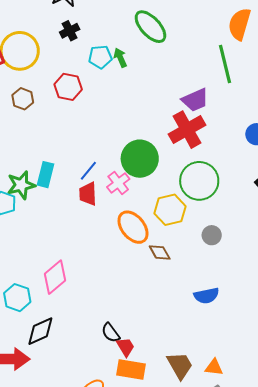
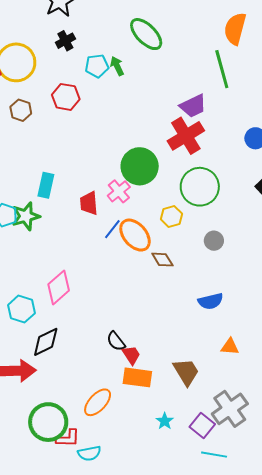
blue line: (88, 171) -> (112, 229), moved
green star: (21, 185) -> (26, 216), moved
yellow hexagon: (170, 210) -> (171, 217), size x0.7
orange triangle: (214, 367) -> (230, 347), moved

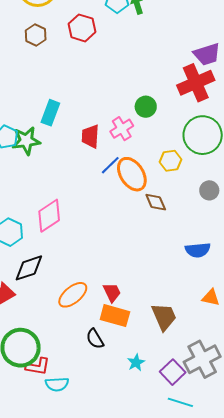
green circle: (140, 166) -> (146, 107), size x0.6
black semicircle: (116, 341) -> (95, 339), moved
orange ellipse: (98, 402) -> (73, 295), moved

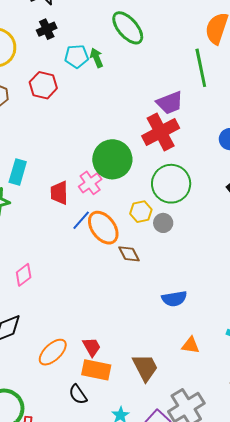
green circle: (146, 107) -> (112, 159), size x1.8
gray circle: (209, 190) -> (163, 223), moved
pink diamond: (49, 216) -> (24, 275), size x0.7

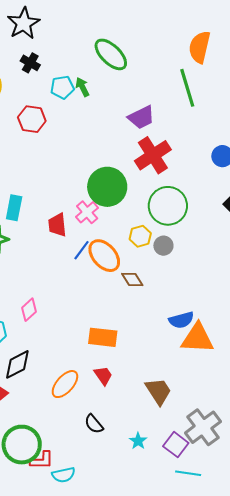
black cross: (47, 29) -> (30, 63), turned -30
purple trapezoid: (170, 103) -> (141, 117), moved
orange triangle: (191, 345) -> (198, 338), moved, size x1.8
orange rectangle: (96, 370) -> (103, 337), moved

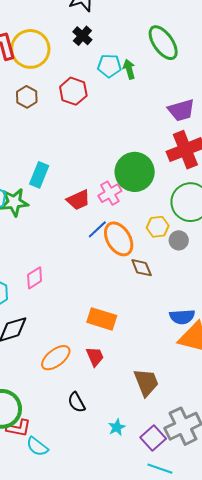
red trapezoid: (57, 225) -> (78, 200), turned -120
cyan semicircle: (64, 475) -> (37, 447), turned 40

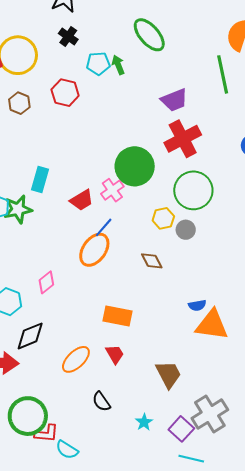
orange ellipse: (119, 239) -> (94, 250), moved, turned 72
blue semicircle: (182, 317) -> (197, 305), size x0.7

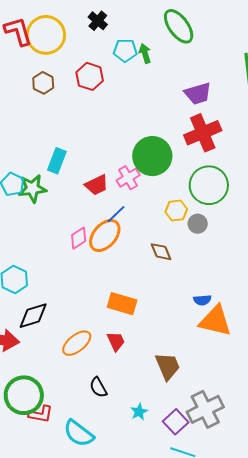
pink diamond: (46, 282) -> (79, 238), moved
cyan semicircle: (67, 450) -> (79, 433), moved, size x1.4

